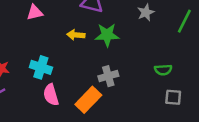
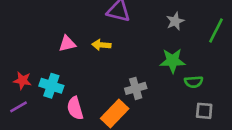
pink triangle: (35, 12) -> (67, 44), moved
green star: (107, 35) -> (173, 61), moved
cyan cross: (41, 67) -> (51, 86), moved

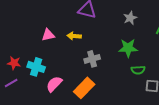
green semicircle: (194, 82) -> (138, 70), moved
gray cross: (136, 88) -> (92, 59), moved
pink semicircle: (75, 108) -> (54, 84), turned 60

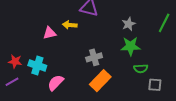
gray star: (130, 18) -> (129, 24), moved
yellow arrow: (74, 36) -> (70, 25), moved
orange rectangle: (84, 88) -> (100, 81), moved

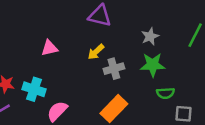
yellow arrow: (70, 25) -> (96, 52), moved, turned -48
gray cross: (94, 57) -> (114, 69), moved

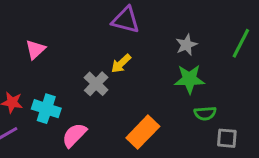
pink triangle: (49, 48) -> (35, 50), moved, turned -30
gray cross: (114, 69) -> (96, 84), moved, turned -30

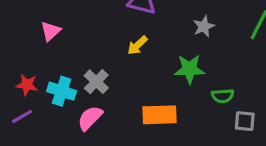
green star: (189, 79) -> (189, 69), moved
gray cross: (96, 84) -> (96, 82), moved
orange rectangle: (143, 132) -> (159, 115), turned 44

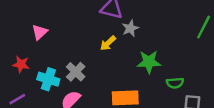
gray star: (204, 26) -> (130, 28), moved
red star: (27, 85) -> (21, 64), moved

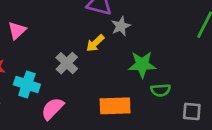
gray cross: (76, 72) -> (67, 63), moved
green semicircle: (175, 83) -> (161, 90), moved

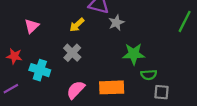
yellow arrow: (95, 43) -> (77, 25), moved
pink semicircle: (52, 109) -> (76, 90), moved
gray square: (192, 111) -> (161, 92), moved

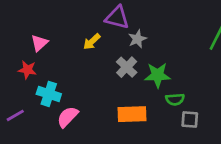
gray cross: (72, 53) -> (127, 67), moved
red star: (14, 56) -> (27, 70), moved
pink semicircle: (76, 90) -> (68, 117), moved

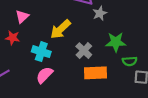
yellow arrow: (92, 42) -> (60, 29), moved, size x1.5
gray cross: (127, 67) -> (84, 51), moved
cyan cross: (49, 94) -> (41, 52), moved

